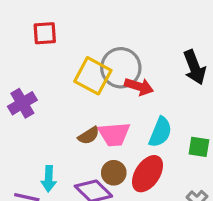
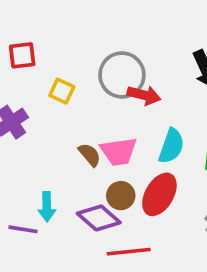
red square: (45, 33) -> (22, 55), moved
yellow square: (93, 76) -> (62, 91), moved, size x0.6
brown semicircle: (89, 136) -> (90, 155), turned -95

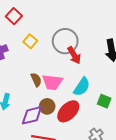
red square: (22, 55) -> (14, 16), turned 35
red arrow: (144, 95) -> (74, 55), turned 30
purple diamond: (99, 218) -> (32, 115), turned -70

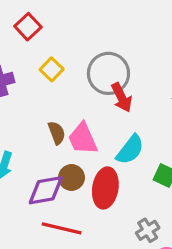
pink trapezoid: (52, 82) -> (83, 139), turned 55
red ellipse: (68, 111) -> (105, 188), turned -40

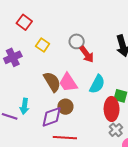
gray circle: (108, 73) -> (77, 41), size x0.6
brown semicircle: (57, 133) -> (52, 82), size x1.5
red ellipse: (105, 188) -> (112, 109), moved

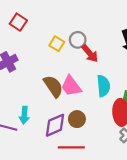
yellow square: (43, 45) -> (57, 44), moved
cyan semicircle: (97, 84) -> (103, 86), turned -30
brown circle: (65, 107) -> (77, 119), moved

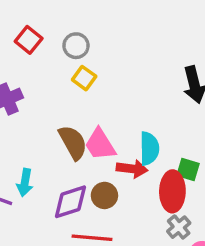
gray circle: (78, 40) -> (76, 46), moved
red arrow: (90, 53) -> (132, 169), moved, turned -48

